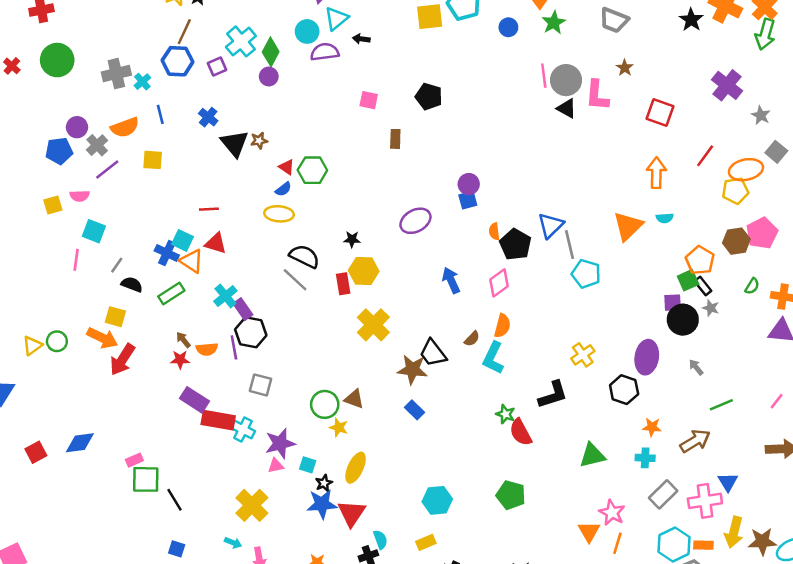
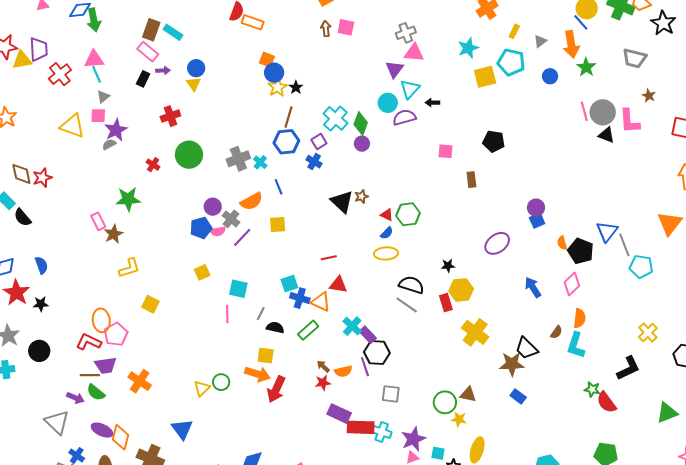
blue cross: (208, 117) -> (314, 162), moved
pink semicircle: (80, 196) -> (218, 231), moved
cyan square: (183, 240) -> (289, 284), moved, turned -36

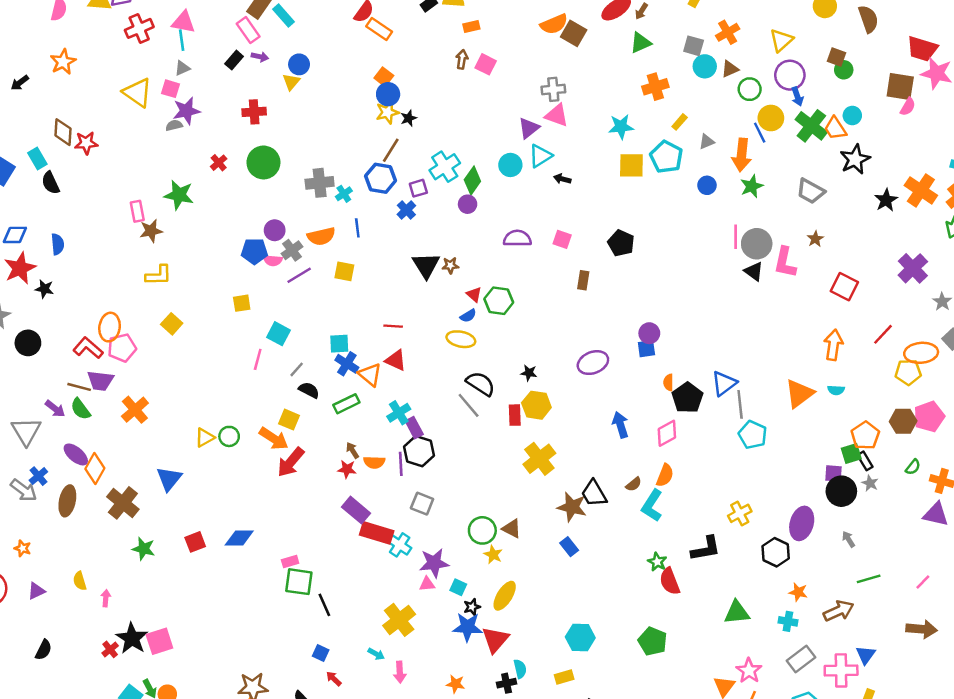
purple semicircle: (404, 117) -> (517, 238), moved

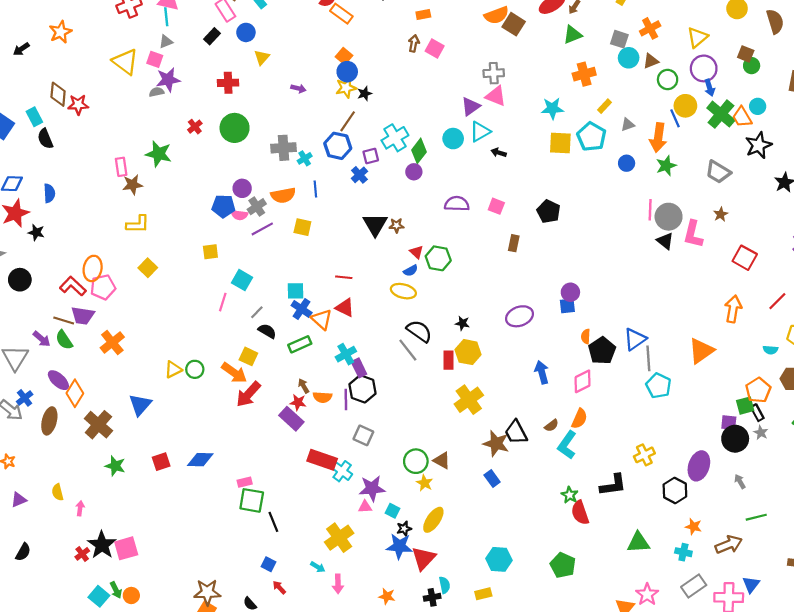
purple arrow: (260, 57) -> (298, 88), moved
blue circle: (299, 64) -> (246, 32), moved
cyan semicircle: (836, 390) -> (770, 350), moved
purple rectangle: (356, 510) -> (291, 419), moved

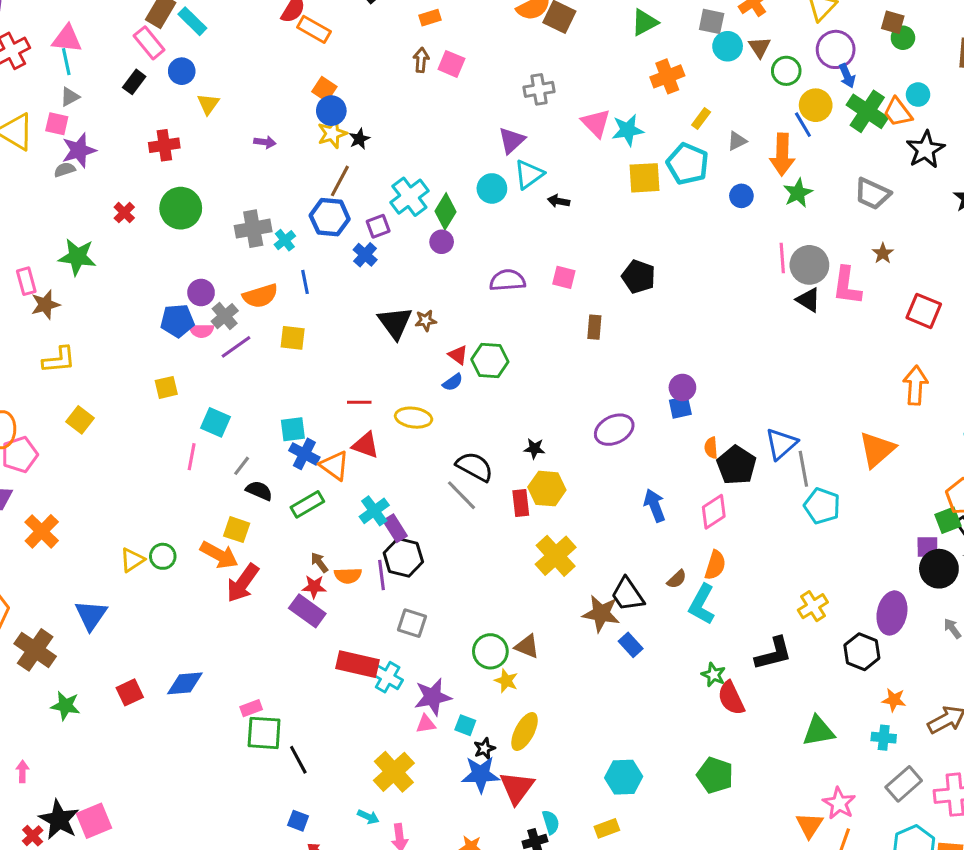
brown triangle: (651, 61) -> (760, 47), turned -35
pink triangle: (496, 96) -> (596, 123), moved, turned 30
yellow ellipse: (403, 291) -> (414, 418), moved
blue rectangle: (492, 479) -> (631, 645), moved

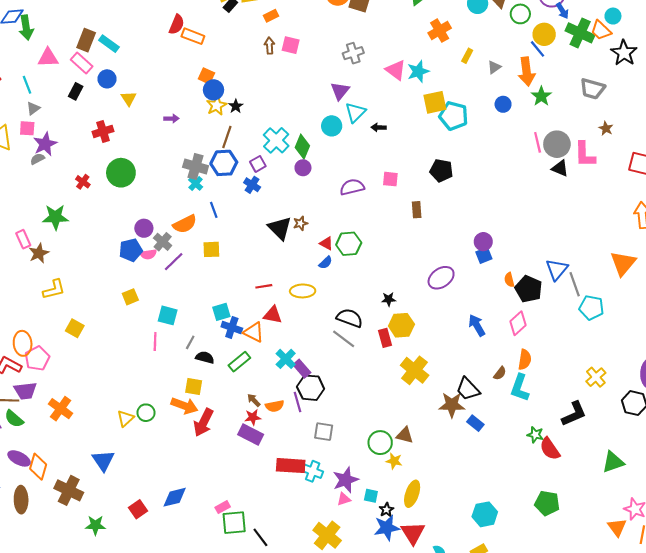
pink triangle: (67, 39) -> (48, 58), moved
cyan pentagon: (688, 164) -> (454, 116), moved
gray cross: (253, 229) -> (196, 166), moved, turned 35

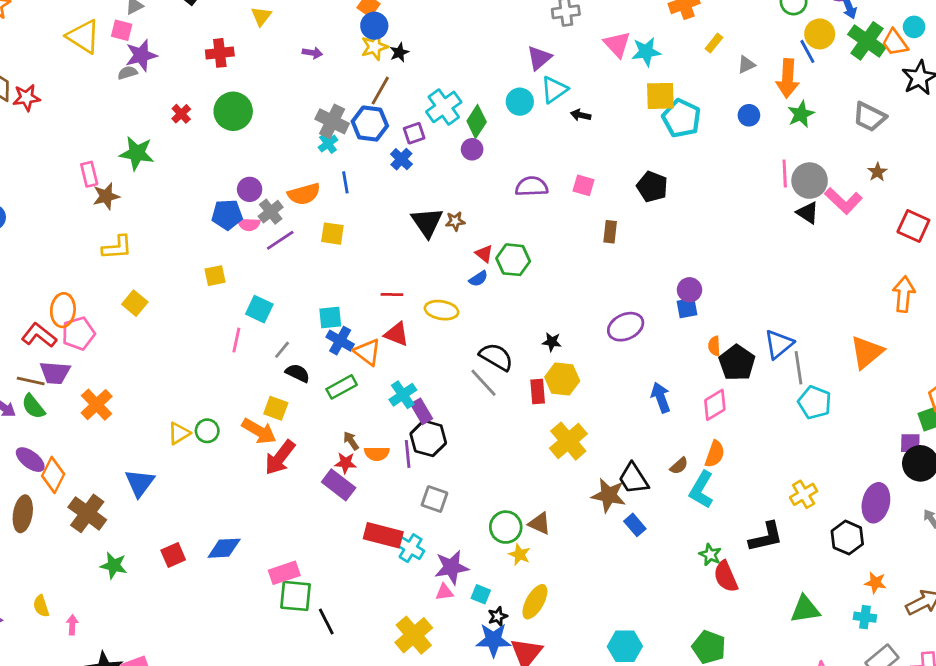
pink L-shape: (585, 154) -> (843, 201), turned -56
pink rectangle: (223, 507) -> (284, 573), size x1.5

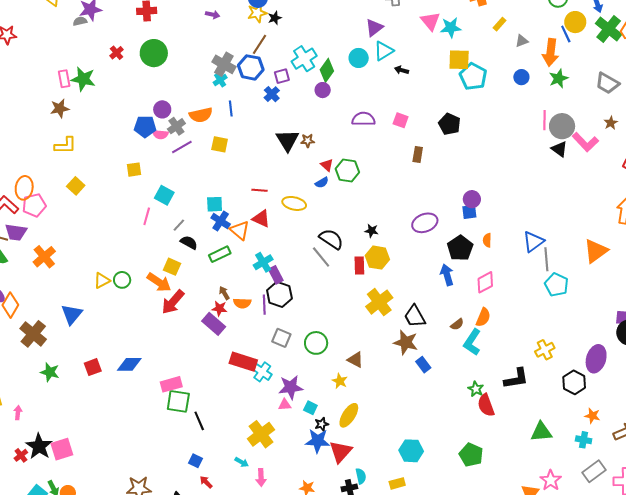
pink rectangle: (89, 174) -> (64, 79), moved
black pentagon: (737, 363) -> (460, 248), moved
black trapezoid: (633, 479) -> (415, 316), moved
green circle: (506, 527) -> (316, 343), moved

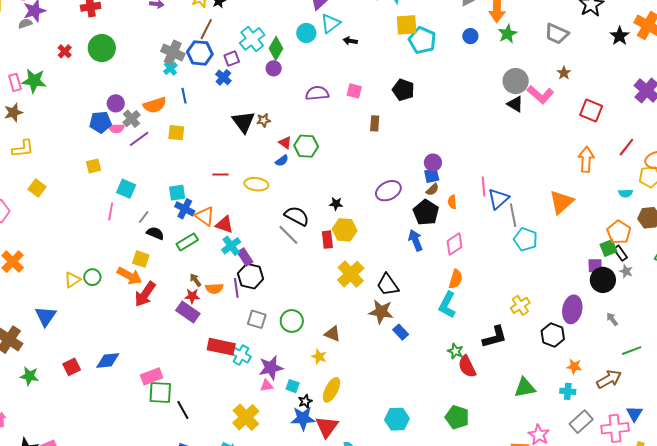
pink line: (545, 120) -> (484, 187), moved
red triangle: (261, 219) -> (225, 225), moved
brown semicircle: (457, 324) -> (432, 190), moved

